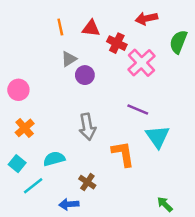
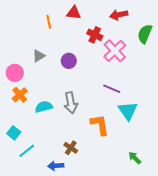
red triangle: (91, 28) -> (74, 13), moved
gray triangle: (69, 59) -> (39, 56), moved
orange cross: (25, 128) -> (20, 95), moved
cyan semicircle: (54, 159) -> (44, 107), moved
green arrow: (165, 204) -> (135, 158), moved

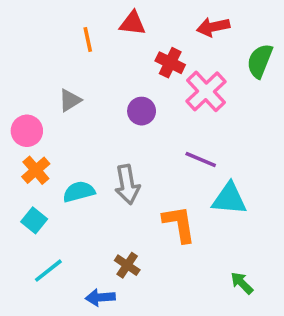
purple circle: (69, 61) -> (142, 111), moved
cyan triangle: (128, 111) -> (229, 199), turned -50
cyan square: (14, 133) -> (34, 220), moved

